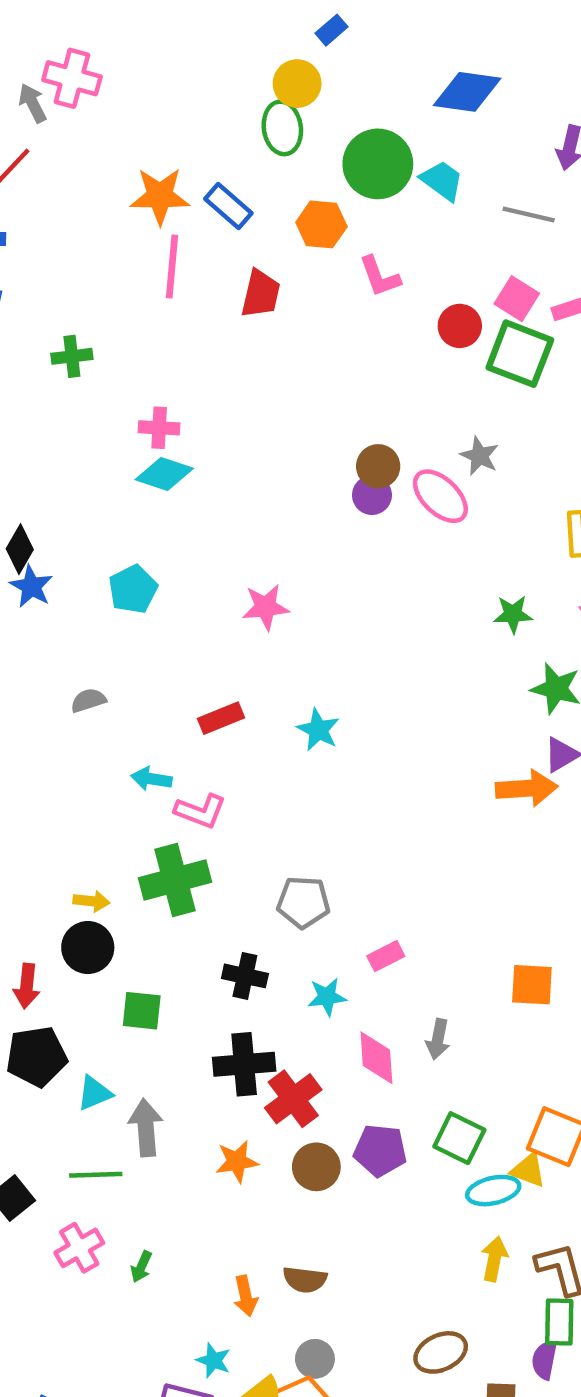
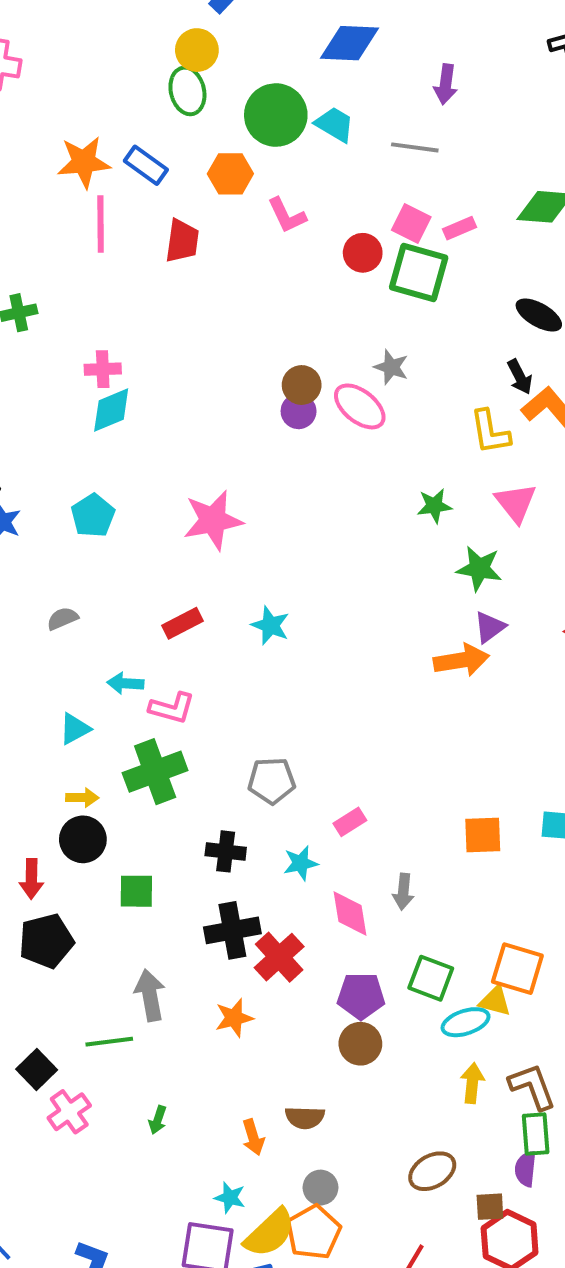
cyan diamond: (164, 474) -> (111, 410), turned -36
pink star: (266, 607) -> (213, 520), size x1.4
cyan triangle: (94, 1093) -> (75, 729), moved
brown circle: (316, 1167) -> (360, 1044), moved
pink cross: (79, 1248) -> (69, 1112), moved

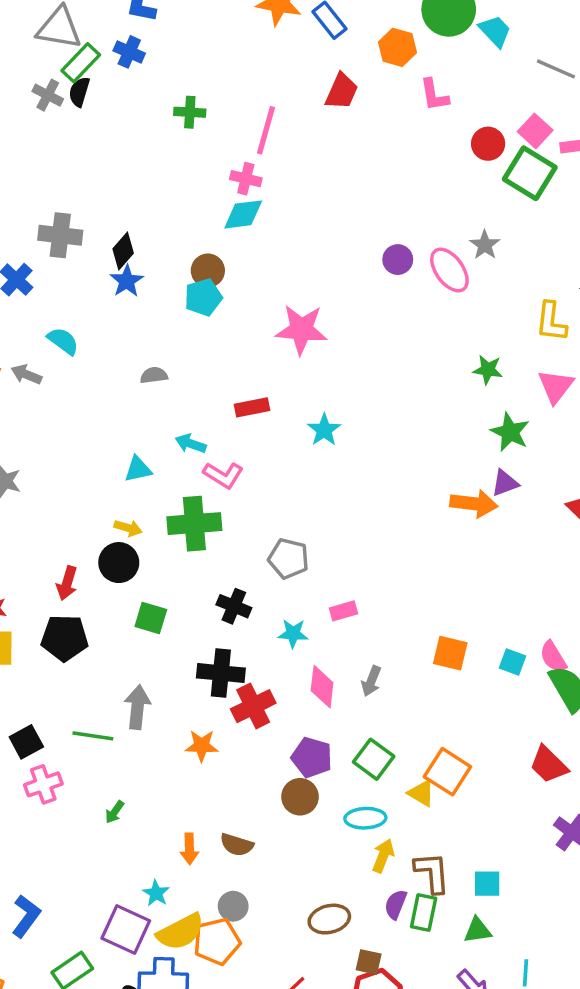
pink line: (101, 224) -> (266, 130), moved
brown circle: (302, 385) -> (208, 271), moved
cyan ellipse: (466, 1022) -> (365, 818), moved
purple semicircle: (526, 1169) -> (396, 904), moved

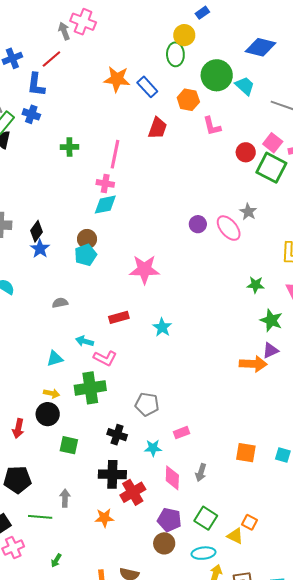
black pentagon: (65, 638) -> (17, 480), moved
gray arrow: (137, 707) -> (65, 498), size x0.7
orange square: (447, 772) -> (250, 522), size x0.6

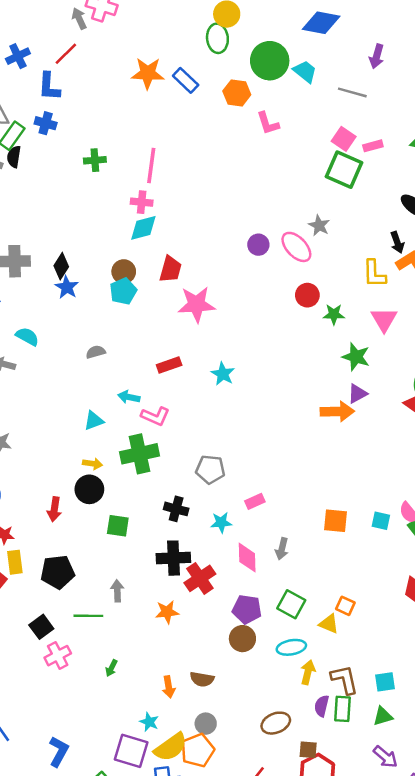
red trapezoid: (158, 128) -> (170, 269), moved
red circle: (246, 152) -> (307, 295), moved

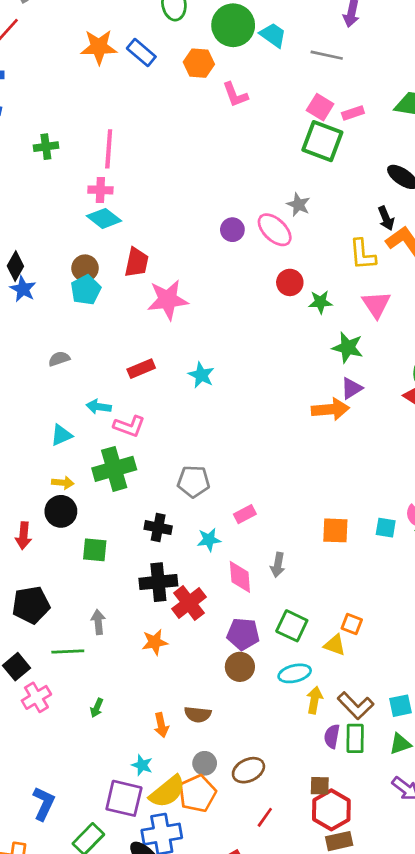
cyan diamond: (143, 228) -> (104, 218), turned 56
brown L-shape: (345, 680) -> (356, 706), turned 152
brown ellipse: (276, 723) -> (248, 770), moved

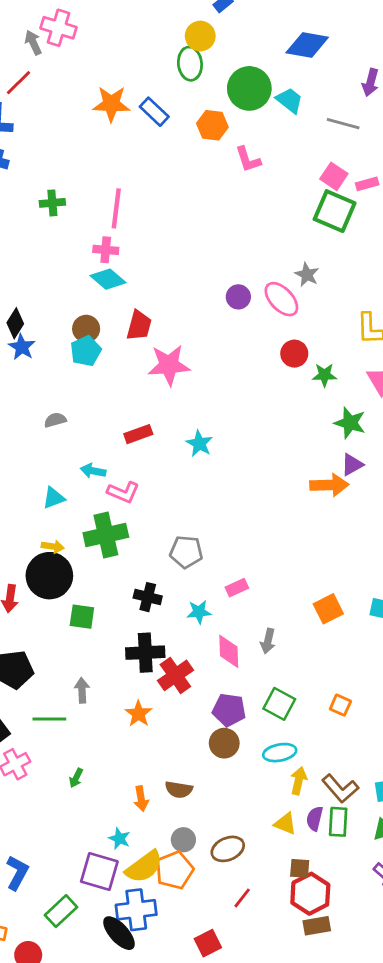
black circle: (61, 511) -> (49, 576), size x1.4
orange square: (335, 530) -> (328, 609), turned -32
orange star: (155, 642) -> (139, 714), turned -30
yellow triangle: (335, 645) -> (285, 824), moved

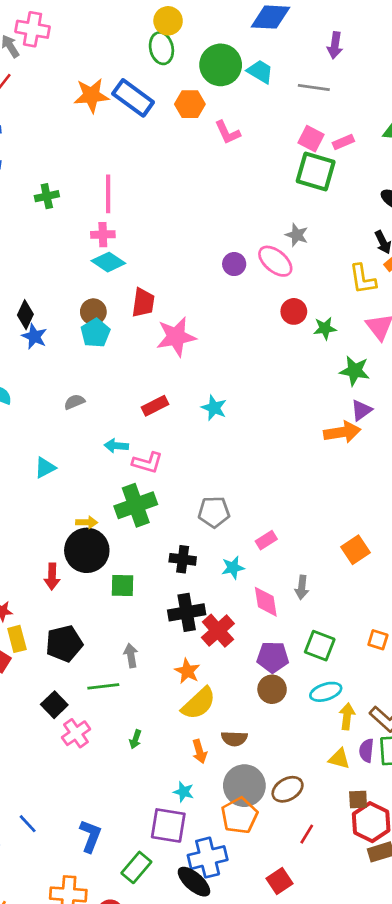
blue rectangle: (154, 112) -> (133, 98), size x1.4
cyan triangle: (54, 498) -> (45, 468), moved
gray circle: (183, 840) -> (244, 786), size x1.8
yellow semicircle: (144, 867) -> (199, 703), moved

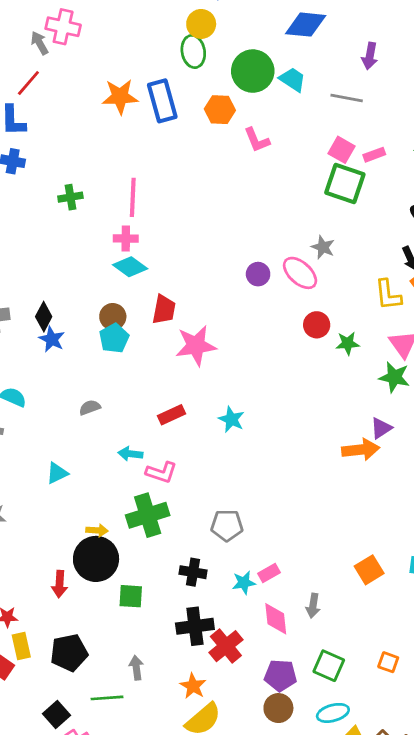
blue rectangle: (133, 98) -> (162, 101), turned 36
green star: (355, 371) -> (394, 377), moved
pink rectangle: (266, 540) -> (269, 573), moved

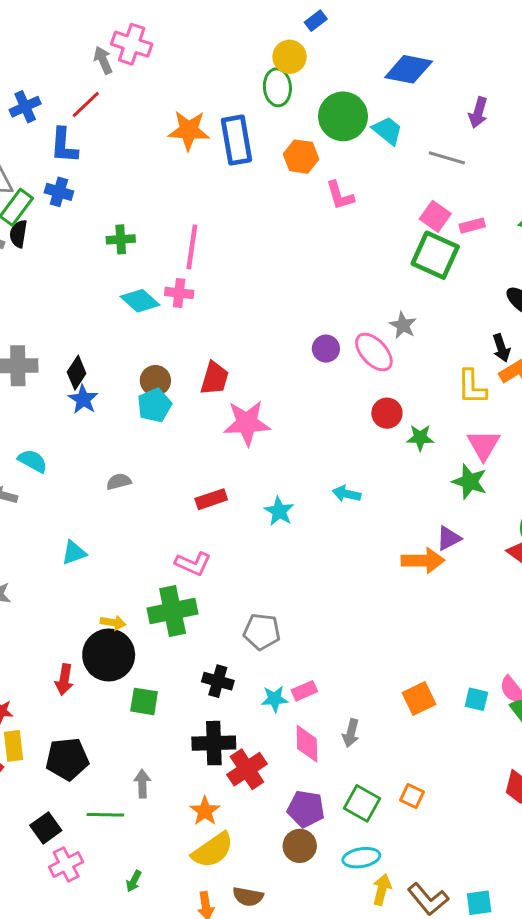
cyan diamond: (130, 267) -> (140, 301), moved
cyan arrow: (130, 454) -> (346, 494), moved
orange square: (388, 662) -> (412, 796), moved

